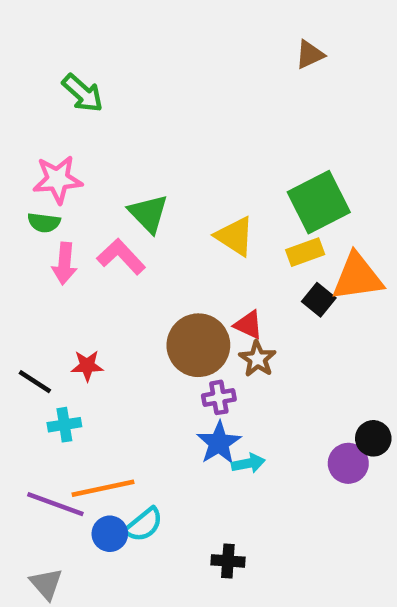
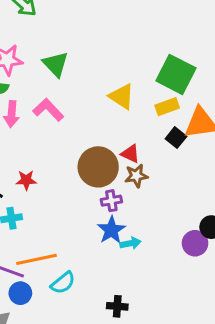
green square: (319, 202) -> (176, 74), turned -36
green triangle: (148, 213) -> (56, 64), moved
brown star: (257, 359) -> (136, 176), turned 30
blue circle: (110, 534) -> (20, 293), moved

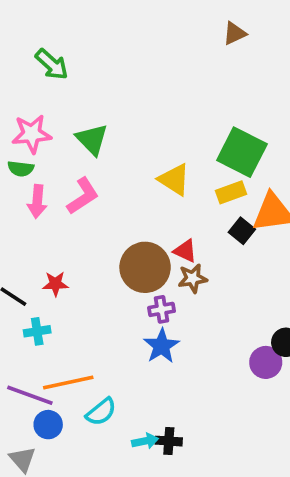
pink L-shape: (48, 110) -> (83, 196), turned 100
cyan arrow: (130, 243) -> (145, 441), moved

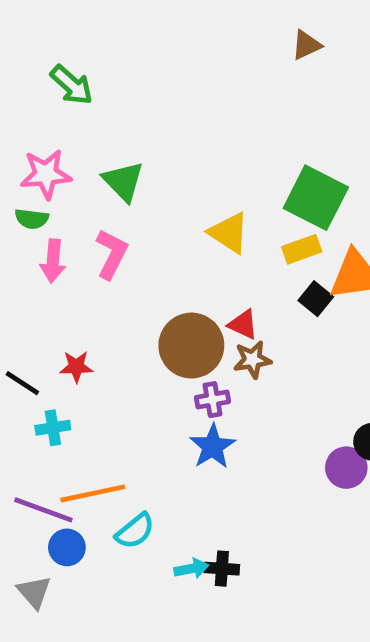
pink L-shape: (83, 196) -> (112, 254), turned -30

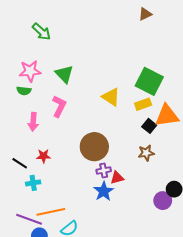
pink arrow: (53, 261) -> (33, 122), moved
red triangle: (243, 324) -> (117, 178), moved, turned -40
brown star: (252, 360) -> (146, 153), moved

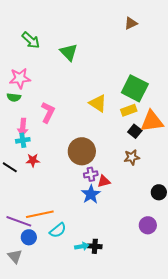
green triangle: (64, 74) -> (69, 52), moved
cyan cross: (33, 183) -> (23, 140), moved
purple circle: (163, 201) -> (148, 225), moved

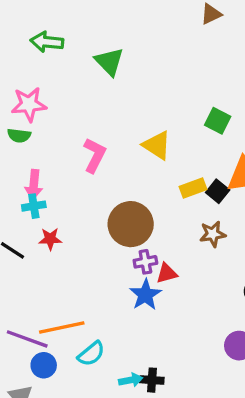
green arrow: (31, 40) -> (47, 42), turned 144
green square: (135, 88) -> (218, 121), size x0.6
yellow rectangle: (129, 110) -> (193, 188), moved
pink L-shape: (48, 112) -> (95, 155), moved

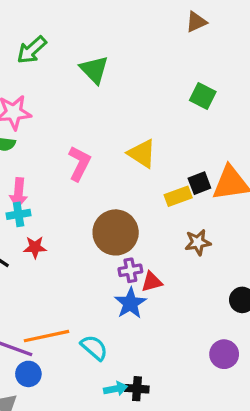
green arrow: (47, 42) -> (32, 50), turned -48
green square: (218, 121) -> (203, 96), moved
black square: (218, 191) -> (199, 183), moved, turned 30
cyan semicircle: (91, 354) -> (94, 348), moved, turned -100

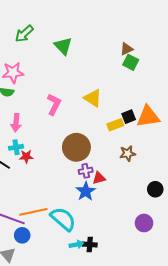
brown triangle: (196, 22) -> (127, 49), moved
cyan cross: (19, 214) -> (16, 147), moved
cyan semicircle: (94, 348) -> (63, 219), size x1.5

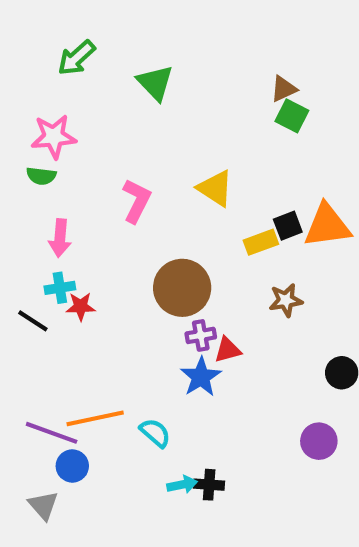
cyan semicircle: (63, 219) -> (155, 433), size x0.6

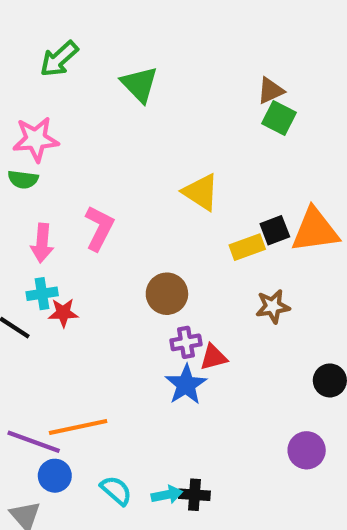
pink L-shape: (137, 201) -> (99, 228), moved
brown circle: (182, 288) -> (167, 294), size x0.7
cyan semicircle: (155, 433) -> (116, 490), moved

